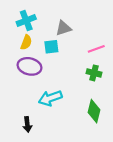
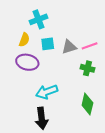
cyan cross: (26, 20) -> (39, 19), moved
gray triangle: (63, 28) -> (69, 47), moved
black arrow: (27, 124) -> (42, 118), moved, size x1.5

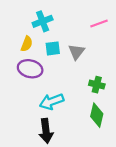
pink line: (90, 46) -> (99, 24), moved
gray triangle: (69, 47) -> (76, 52), turned -35
green cross: (87, 68) -> (97, 85), moved

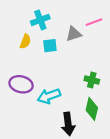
gray triangle: (76, 52) -> (74, 34), moved, turned 35
purple ellipse: (30, 69) -> (21, 84), moved
black arrow: (46, 131) -> (68, 124), moved

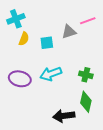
cyan cross: (40, 20) -> (16, 19), moved
cyan arrow: (49, 96) -> (51, 74), moved
black arrow: (68, 124) -> (64, 116), turned 90

